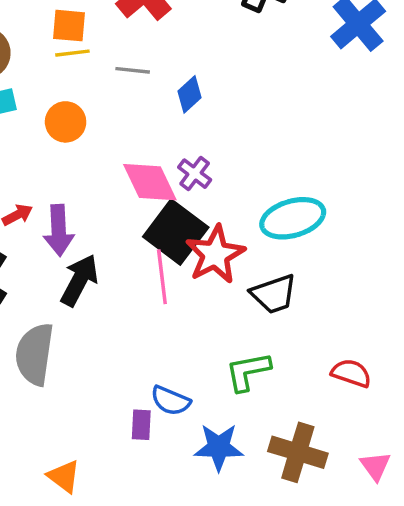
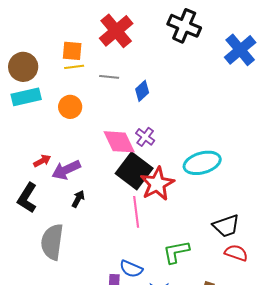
purple arrow: (59, 230) -> (66, 170), turned 68
pink line: (162, 277) -> (136, 212), moved
black arrow: (79, 280) -> (78, 199), size x0.6
black trapezoid: (274, 294) -> (226, 226), moved

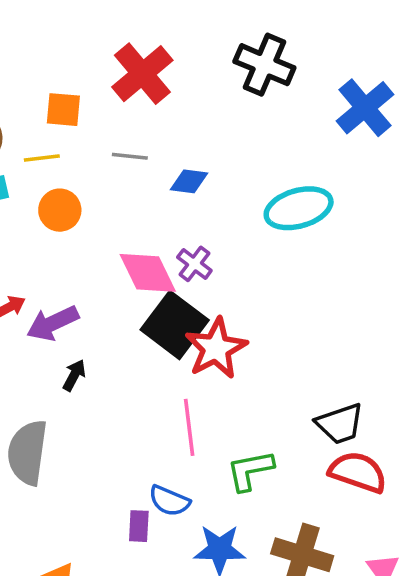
yellow line: (74, 67) -> (42, 158), moved
blue diamond: (142, 91) -> (189, 181), turned 50
cyan ellipse: (202, 163) -> (299, 208), moved
pink line: (136, 212) -> (189, 427), moved
red semicircle: (236, 253) -> (358, 472), size x1.4

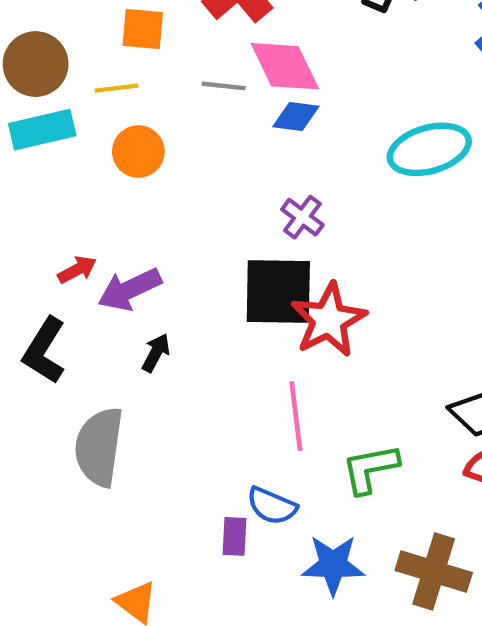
pink diamond: (148, 273) -> (285, 66), moved
black square: (175, 325) -> (278, 291), turned -36

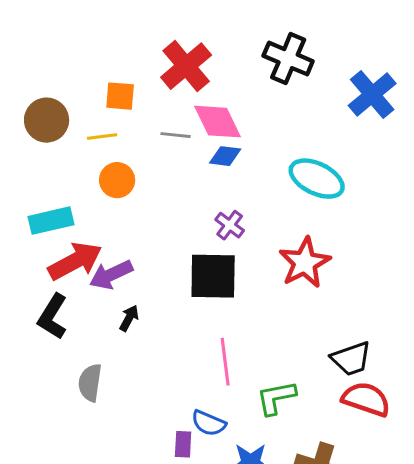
cyan rectangle: (42, 130) -> (51, 221), moved
cyan ellipse: (429, 149) -> (317, 179), turned 42
red arrow: (77, 270) -> (75, 261), size x2.0
red star: (329, 320) -> (305, 263), moved
gray semicircle: (99, 447) -> (90, 383), size x0.7

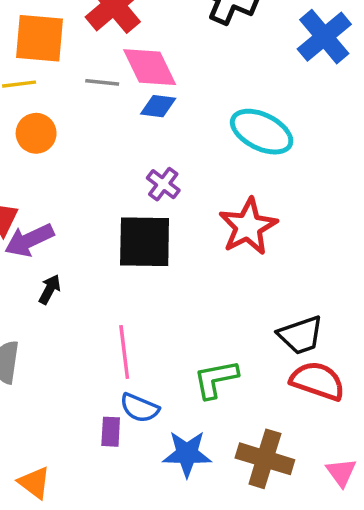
orange square: (120, 96) -> (39, 38), size x1.5
pink line: (225, 362) -> (124, 352), moved

